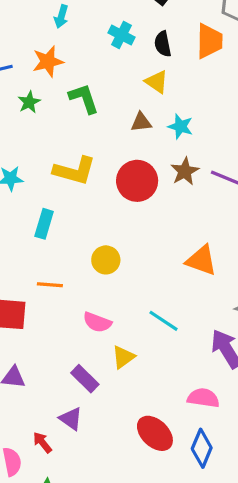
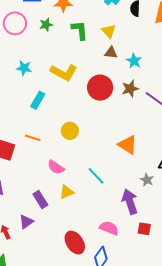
yellow triangle: (157, 82) -> (109, 31), moved
purple triangle: (71, 419) -> (26, 222), turned 35

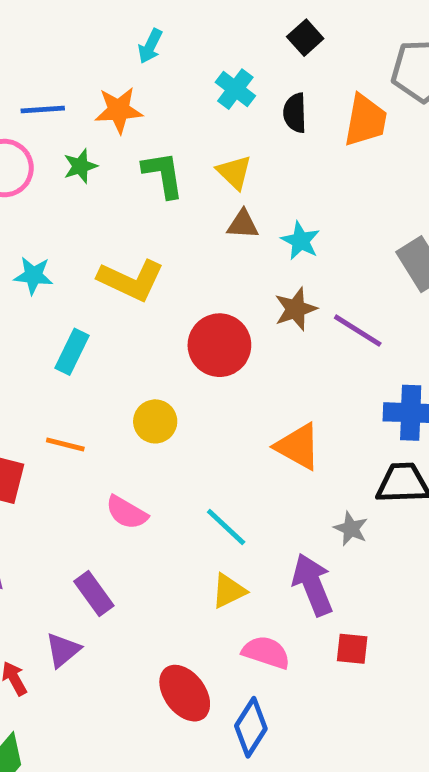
red circle: (100, 88) -> (219, 345), moved
yellow triangle: (67, 192) -> (229, 591), moved

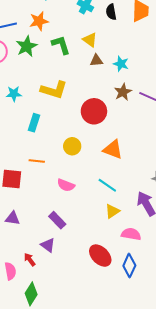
green star: (80, 166) -> (27, 46), size x1.5
orange triangle: (298, 446) -> (113, 149), moved
purple triangle: (63, 650) -> (48, 245), turned -35

